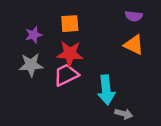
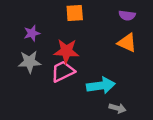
orange square: (70, 24) -> (75, 13), moved
cyan arrow: (106, 90) -> (101, 86), turned -92

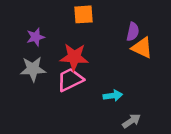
purple semicircle: (127, 15) -> (133, 32), moved, turned -84
cyan arrow: (101, 86) -> (113, 96), size x0.6
gray arrow: (118, 108) -> (131, 121), turned -49

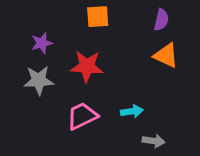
purple semicircle: (133, 32) -> (161, 20), moved
pink trapezoid: (70, 80) -> (82, 116), moved
gray arrow: (131, 121) -> (154, 141), turned 42

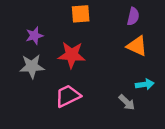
cyan arrow: (132, 111) -> (145, 84), moved
gray arrow: (154, 141) -> (127, 102), moved, turned 36

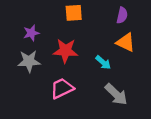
cyan arrow: (145, 84) -> (103, 62), moved, turned 49
gray arrow: (127, 102) -> (116, 94), size x1.5

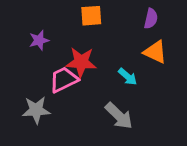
gray star: (29, 61) -> (36, 110), moved
pink trapezoid: (62, 88) -> (64, 80), moved
gray arrow: (116, 94) -> (119, 116), moved

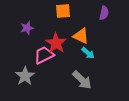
orange triangle: (155, 52) -> (81, 36), moved
red star: (81, 62) -> (56, 43), turned 30
gray star: (36, 110) -> (25, 76), turned -30

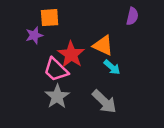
orange square: (63, 11) -> (50, 18), moved
pink trapezoid: (44, 55) -> (56, 70), turned -110
gray star: (25, 76) -> (57, 96), moved

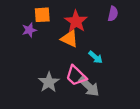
orange triangle: (103, 46) -> (69, 39), moved
red star: (71, 54) -> (76, 21), moved
pink trapezoid: (56, 70) -> (76, 76), moved

